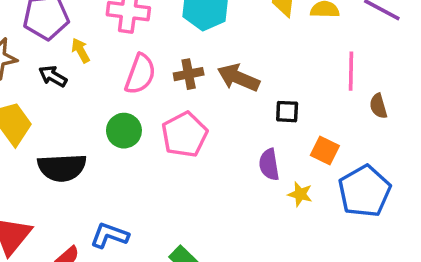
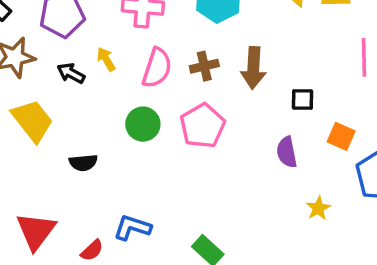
yellow arrow: (81, 50) -> (106, 59), moved
brown arrow: (238, 78) -> (253, 68), turned -108
black semicircle: (62, 168) -> (83, 163), size x0.6
yellow star: (300, 194) -> (318, 208), moved, turned 30

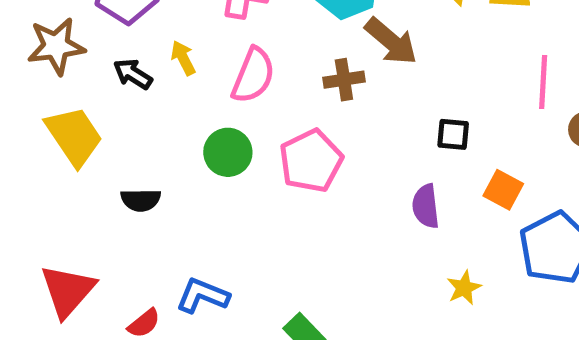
brown cross: (204, 66) -> (344, 80), moved
brown arrow: (253, 68) -> (391, 41), moved, turned -57

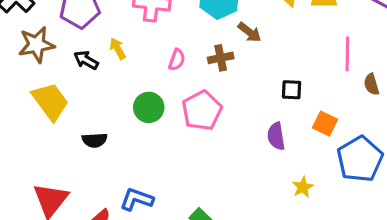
brown arrow: (391, 41) -> (250, 32), size x0.7
pink semicircle: (253, 75) -> (177, 60), moved, size x0.6

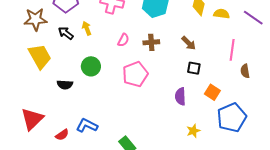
brown arrow: (250, 32) -> (189, 43), moved
green circle: (149, 107) -> (91, 66), moved

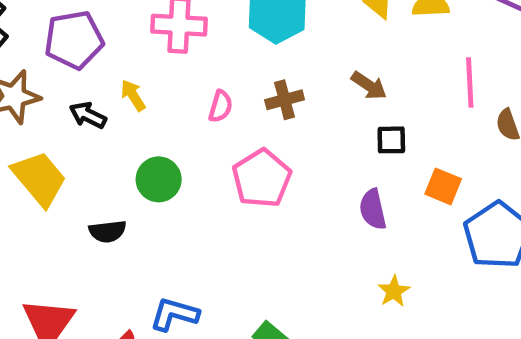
yellow star: (193, 131) -> (394, 291), moved

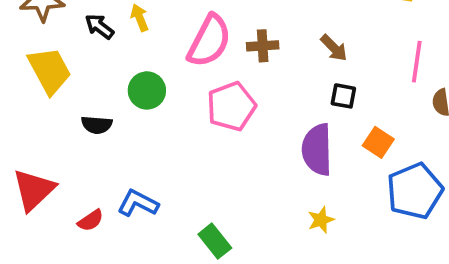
pink semicircle: (221, 106) -> (209, 41), size x2.0
purple semicircle: (373, 209) -> (317, 150), size x1.5

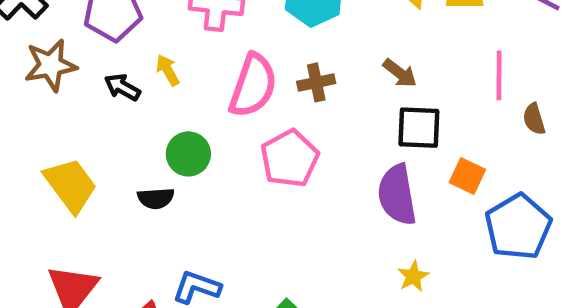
yellow trapezoid: (50, 71) -> (70, 185), moved
black square: (343, 96) -> (419, 128), size x1.5
black semicircle: (97, 125) -> (156, 198), moved

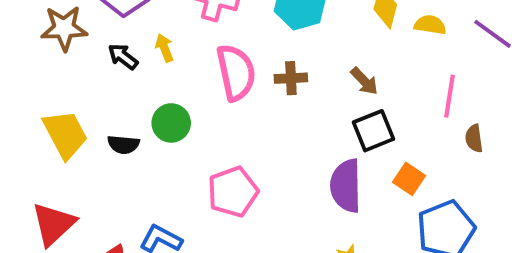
pink semicircle: (253, 86) -> (236, 72), turned -40
black square: (419, 128) -> (374, 131), turned -33
pink pentagon: (290, 159) -> (233, 192), moved
black semicircle: (156, 198) -> (123, 145), moved

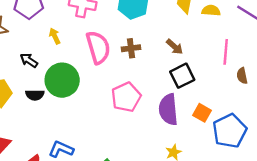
black arrow: (123, 57) -> (29, 60), moved
green circle: (171, 123) -> (62, 80), size x1.5
orange square: (409, 179) -> (202, 113), moved
pink pentagon: (233, 192) -> (126, 97), moved

